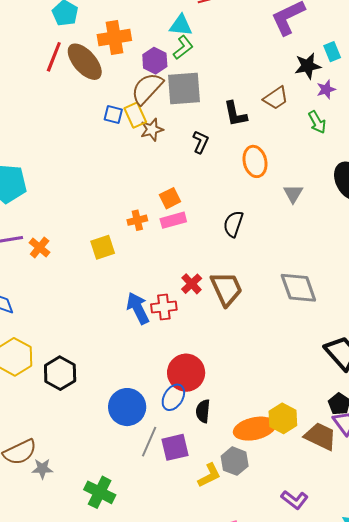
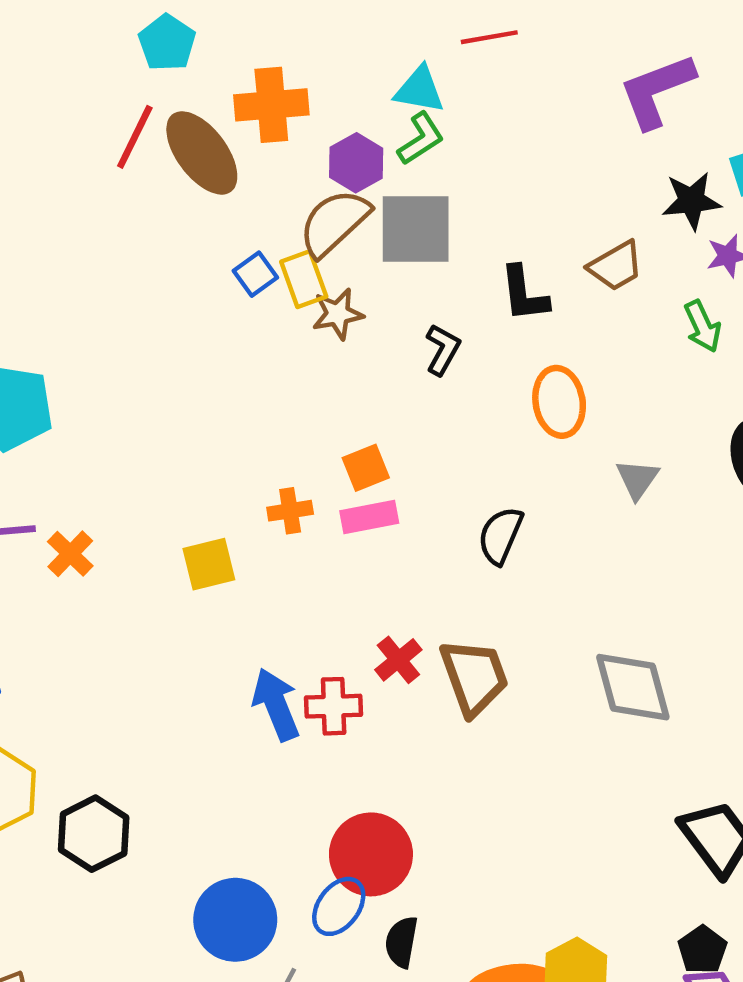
blue square: (113, 115) -> (255, 274), turned 36

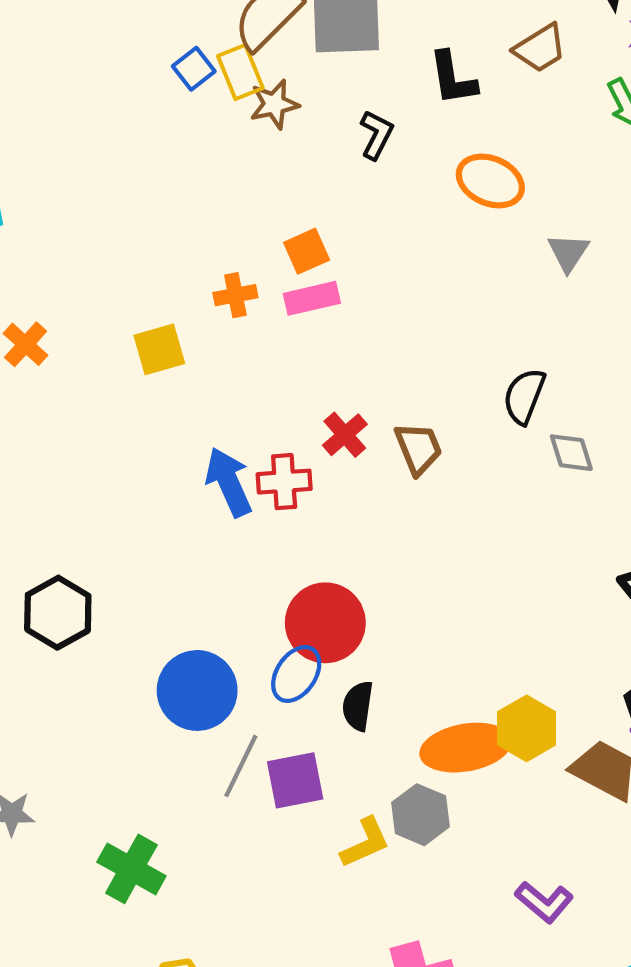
orange ellipse: (559, 402) -> (490, 181), turned -56
black semicircle: (500, 535) -> (524, 396), moved
brown trapezoid: (474, 677) -> (418, 448), size x0.7
gray diamond: (633, 687) -> (571, 453), size x0.6

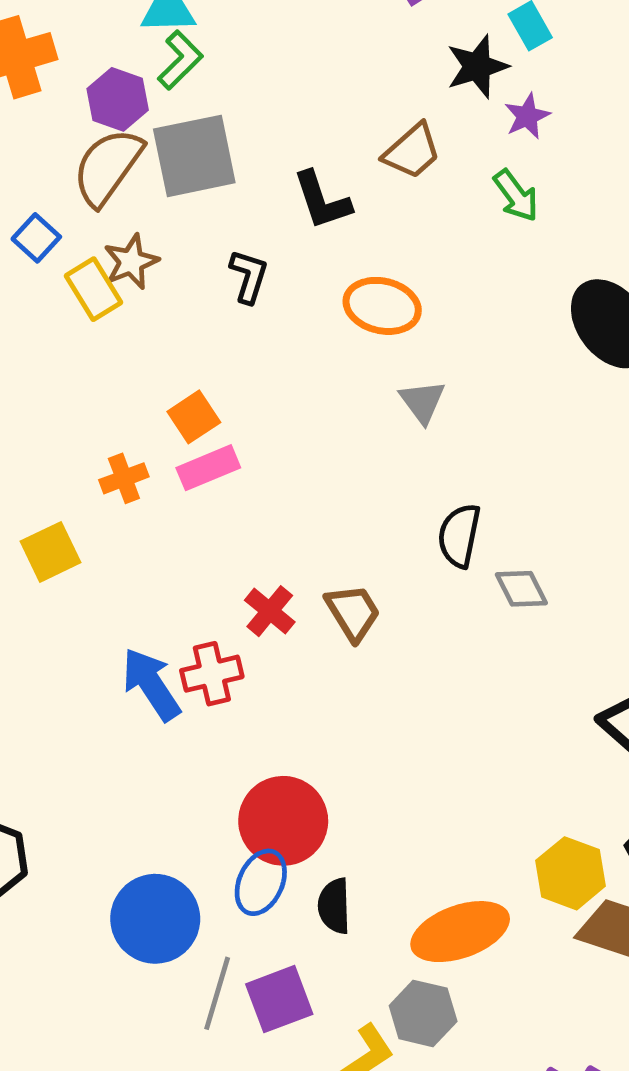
yellow rectangle: (240, 72) -> (94, 289), moved
gray triangle: (568, 252) -> (422, 402), moved
yellow hexagon: (527, 728) -> (571, 873), moved

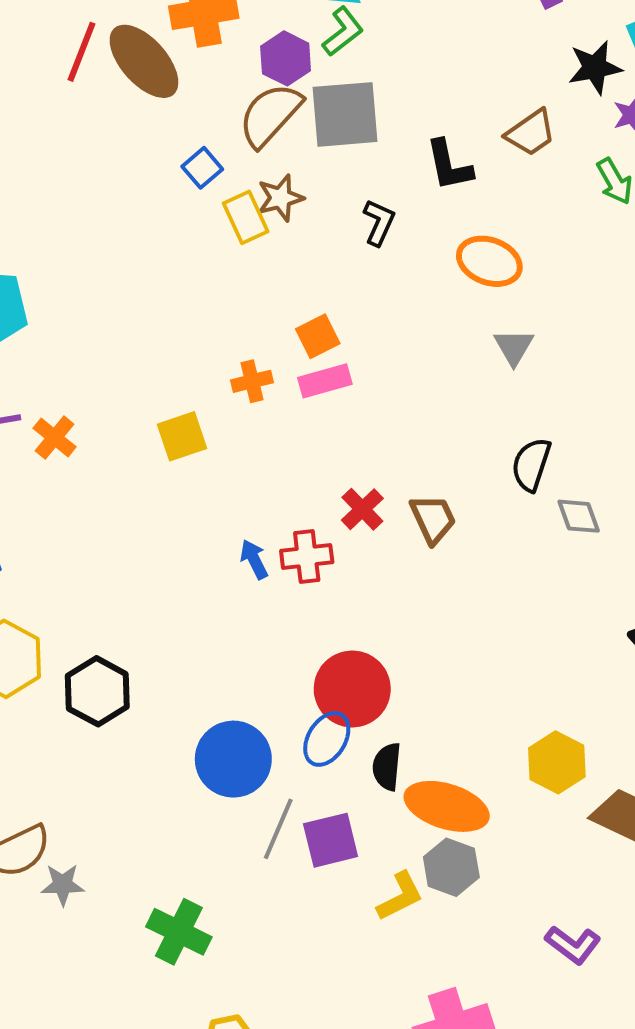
blue arrow: (151, 684) -> (254, 559), size x0.6
yellow hexagon: (571, 873) -> (557, 762), moved
orange ellipse: (460, 932) -> (447, 806), moved, turned 30

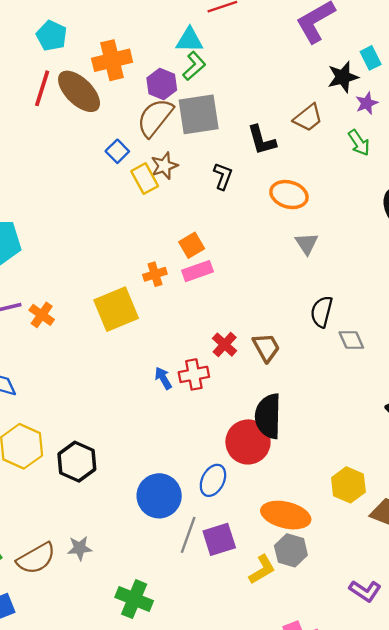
yellow square: (182, 436) -> (116, 309), size x1.5
red circle: (352, 689) -> (248, 442), moved
black semicircle: (387, 767) -> (268, 416), moved, size x1.6
gray star: (63, 885) -> (80, 548), moved

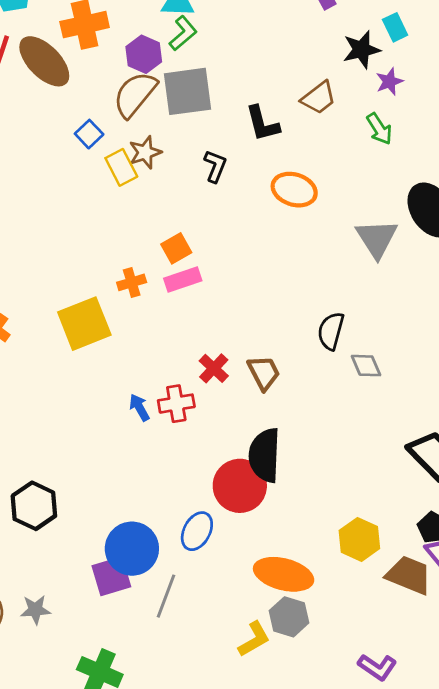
gray triangle: (307, 244) -> (377, 239), moved, size x1.5
purple square: (219, 539) -> (111, 576), moved

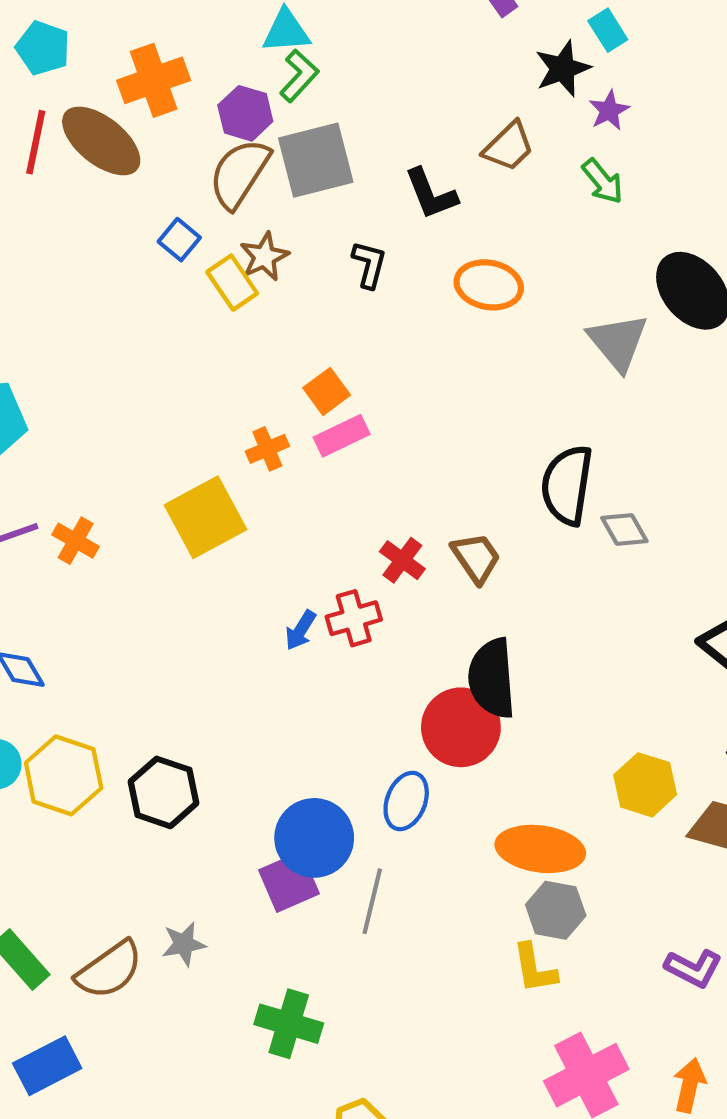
black semicircle: (331, 331) -> (567, 485), size x1.4
blue arrow: (139, 407) -> (300, 630), turned -112
yellow L-shape: (254, 639) -> (535, 968), moved, turned 117

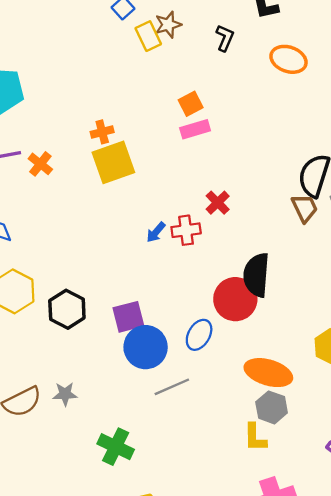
orange cross: (267, 449) -> (102, 132), moved
brown trapezoid: (476, 558) -> (305, 208), moved
purple square: (289, 882) -> (128, 317), moved
gray line: (372, 901) -> (172, 387), turned 44

